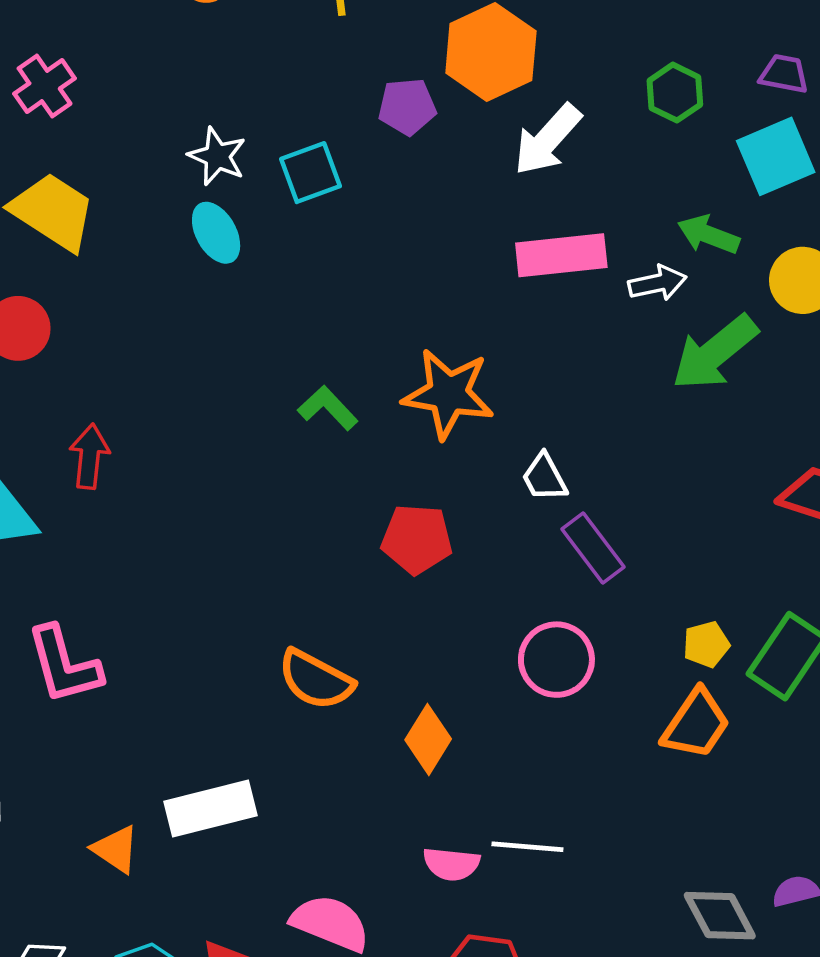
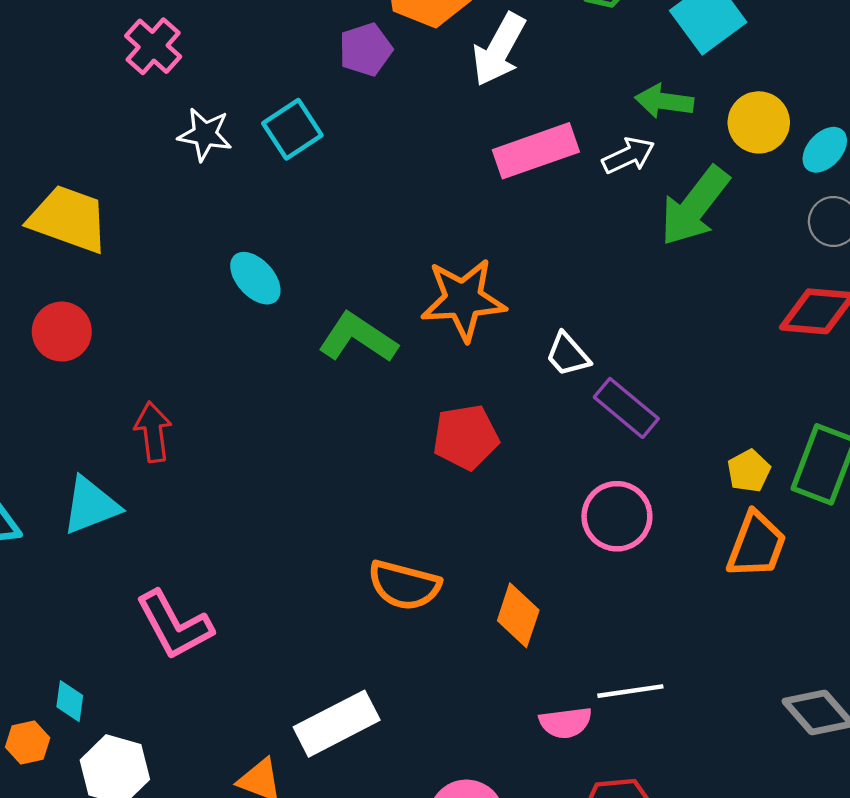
pink cross: (45, 86) -> (153, 46), moved
cyan ellipse: (216, 233) -> (255, 278), moved
green L-shape: (328, 408) -> (358, 338), size x1.4

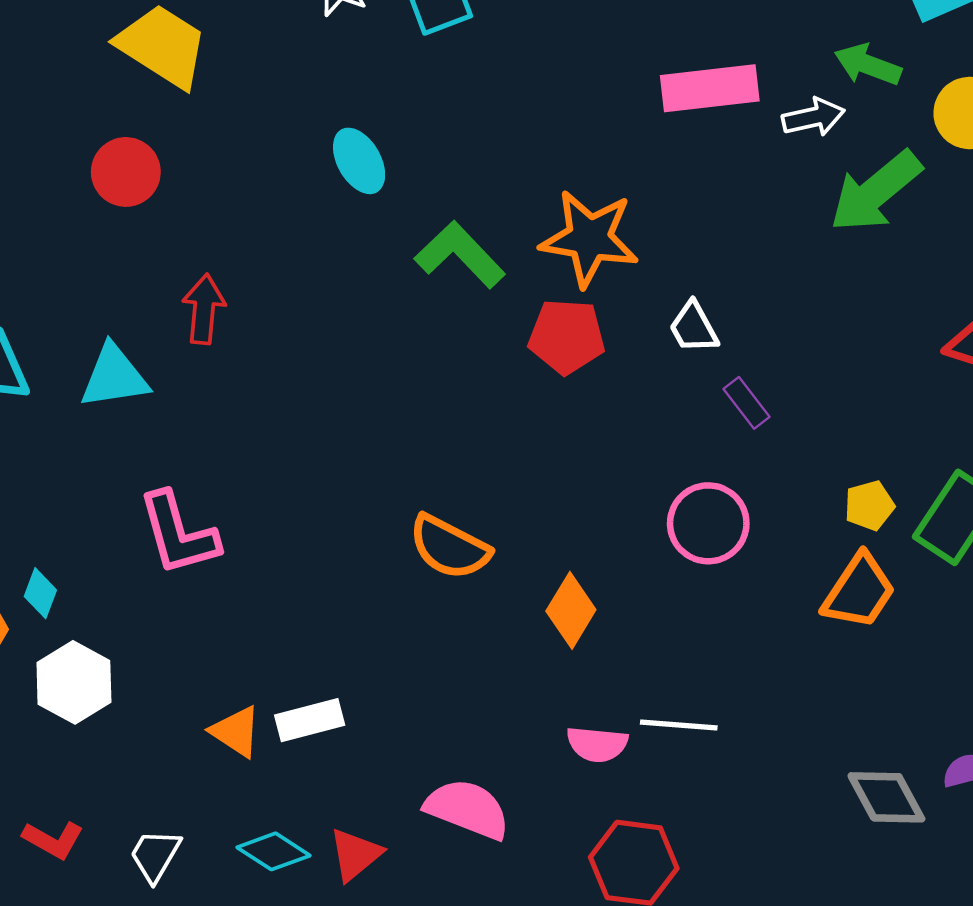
purple rectangle: (626, 408) -> (746, 403), size x0.7
red pentagon: (466, 437) -> (567, 336), moved
white rectangle: (337, 724) -> (310, 720), moved, size x0.7

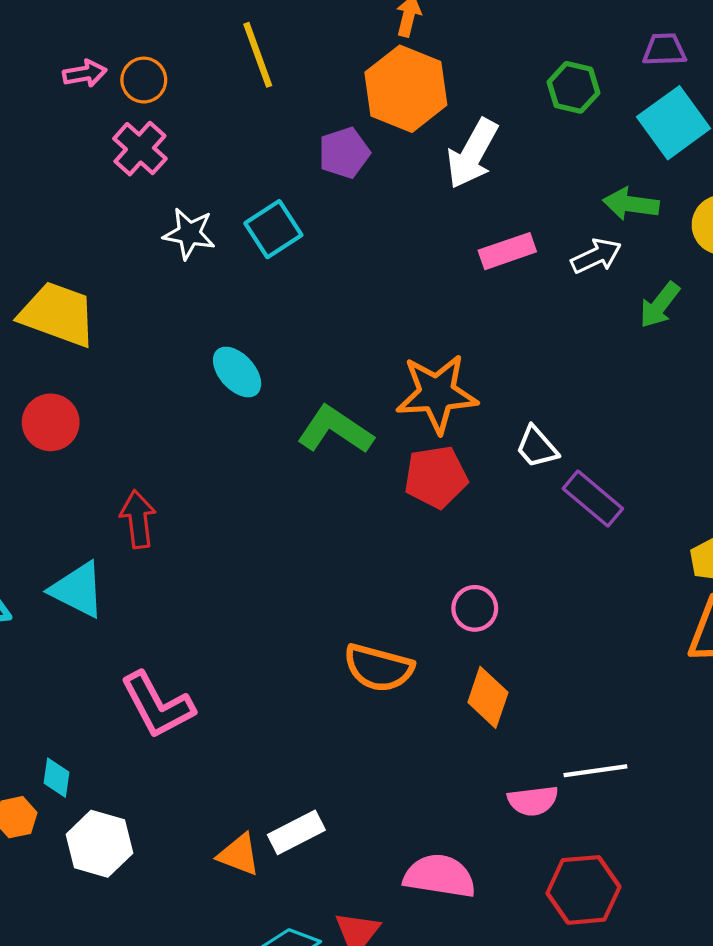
pink rectangle: (710, 88) -> (507, 251), size x0.7
green arrow: (876, 192) -> (660, 305), size x0.6
cyan triangle: (114, 377) -> (78, 590), turned 48
purple rectangle: (746, 403) -> (593, 499), size x1.4
pink circle: (708, 523) -> (475, 608), moved, size x0.7

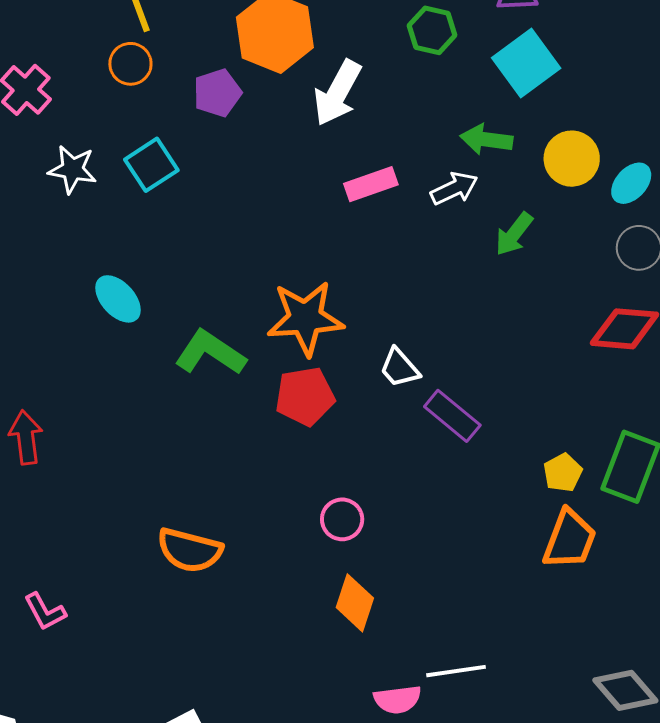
orange circle: (144, 80) -> (130, 64), moved
orange semicircle: (379, 668) -> (190, 550), moved
pink L-shape: (157, 705) -> (45, 612), size x0.6

